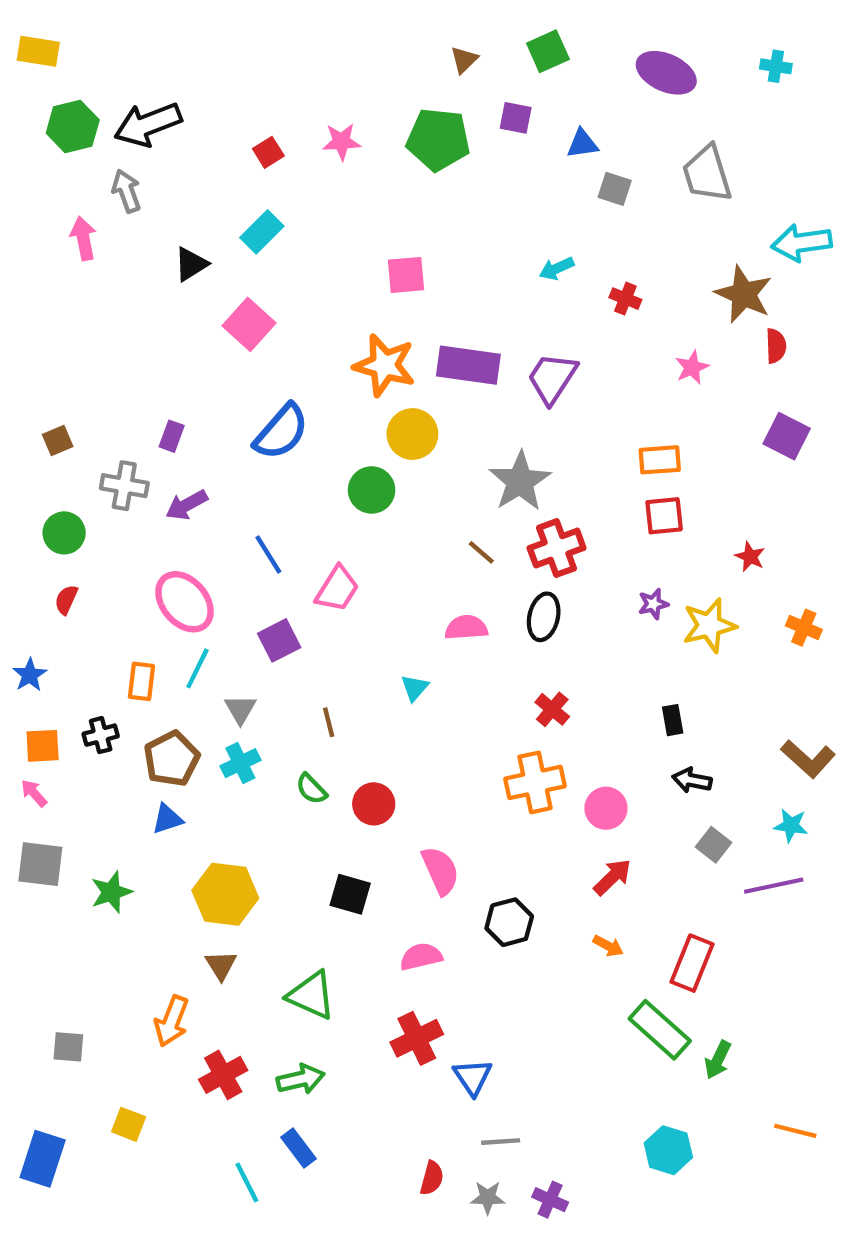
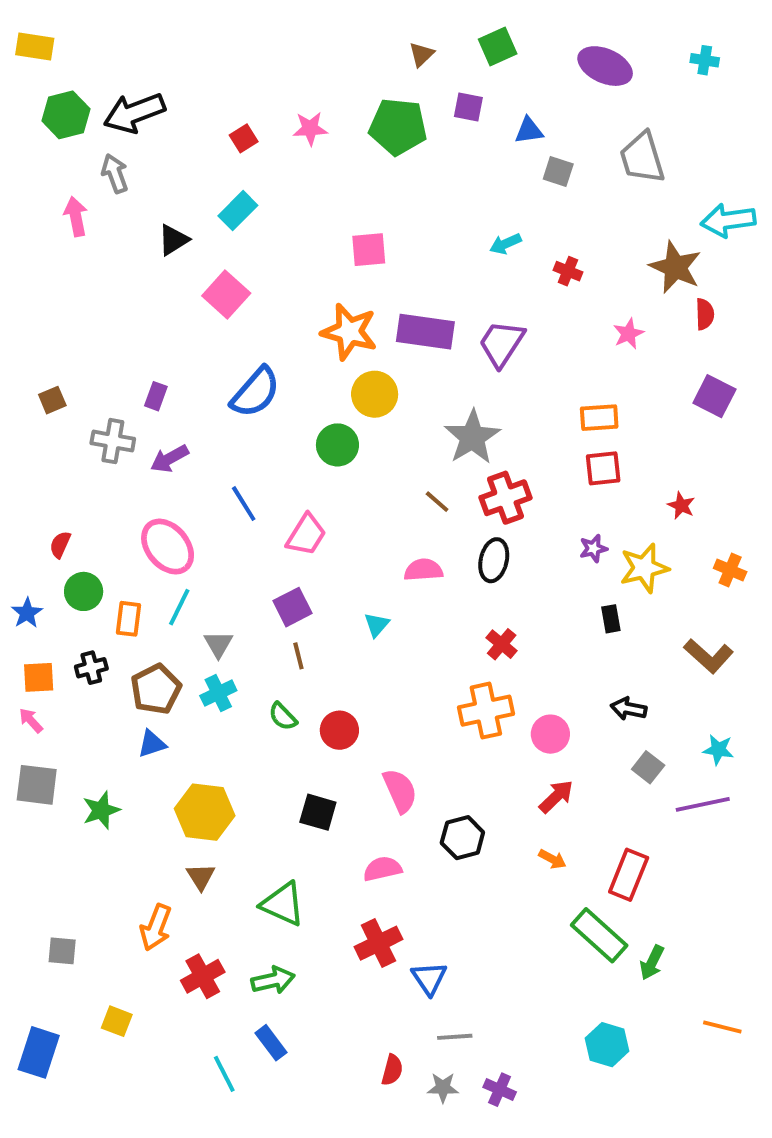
green circle: (64, 533) -> (84, 591), moved
purple square: (279, 640) -> (293, 607), moved
black rectangle: (673, 720) -> (611, 619), moved
brown L-shape: (808, 759) -> (709, 656), moved

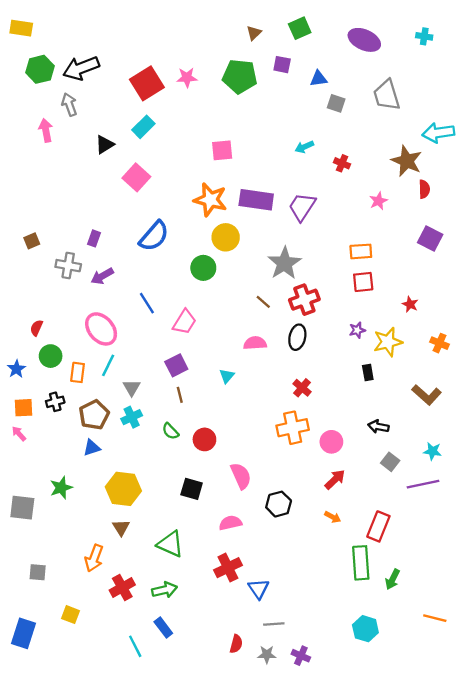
red square: (244, 138) -> (147, 83), size x2.0
gray square: (37, 785) -> (22, 508), moved
green rectangle: (599, 935) -> (361, 563), turned 44

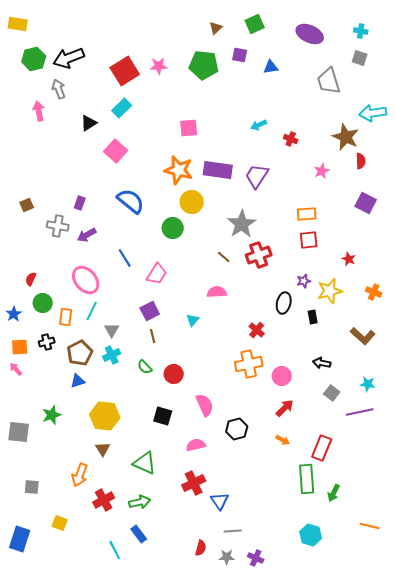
gray square: (336, 103) -> (360, 58), moved
blue semicircle: (154, 236) -> (131, 201), turned -92
black ellipse: (297, 337) -> (284, 303), moved

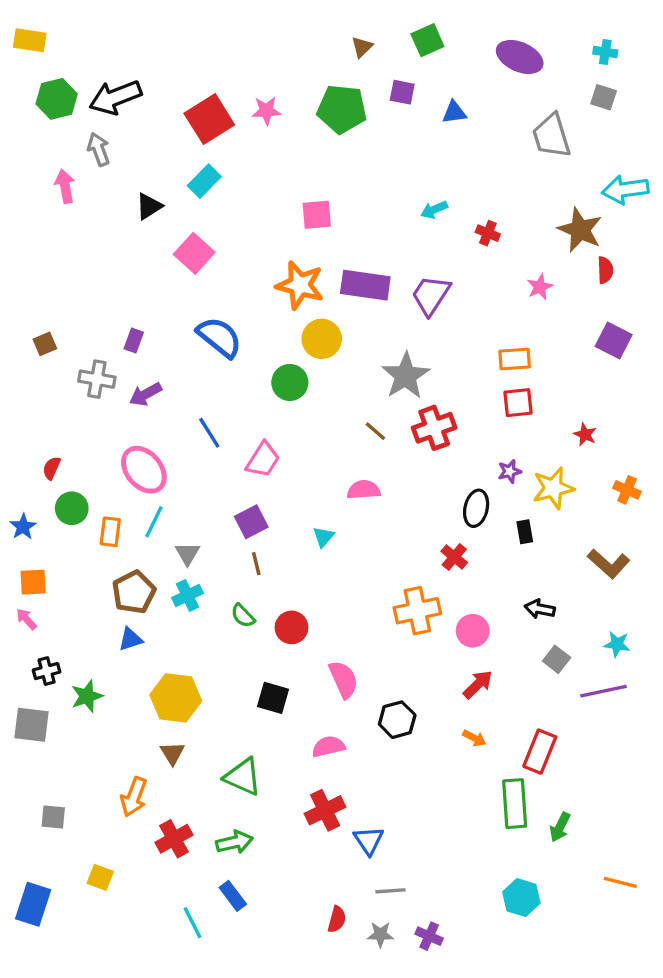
red cross: (257, 330) -> (454, 557), moved
black cross: (47, 342) -> (47, 671), moved

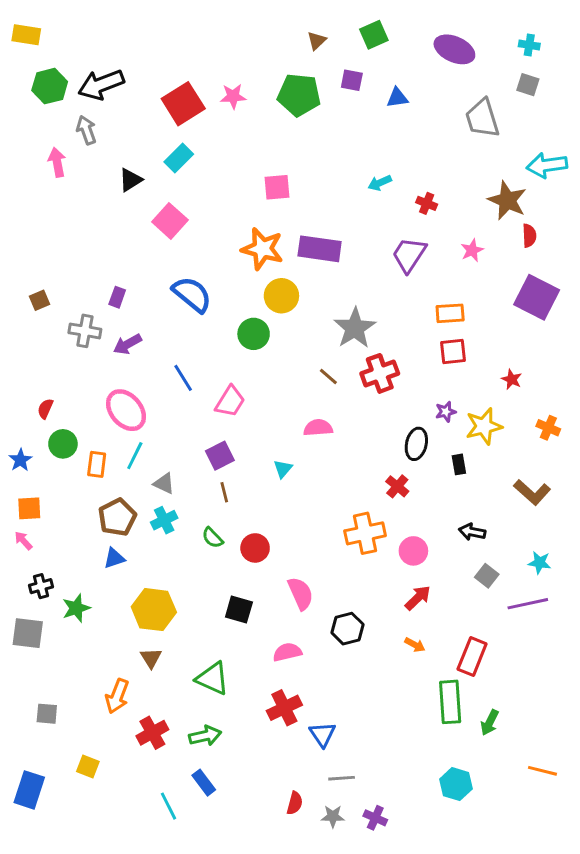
purple trapezoid: (431, 295) -> (409, 255), moved
purple square: (614, 341) -> (537, 297), size x1.4
gray triangle: (187, 554) -> (164, 483), turned -35

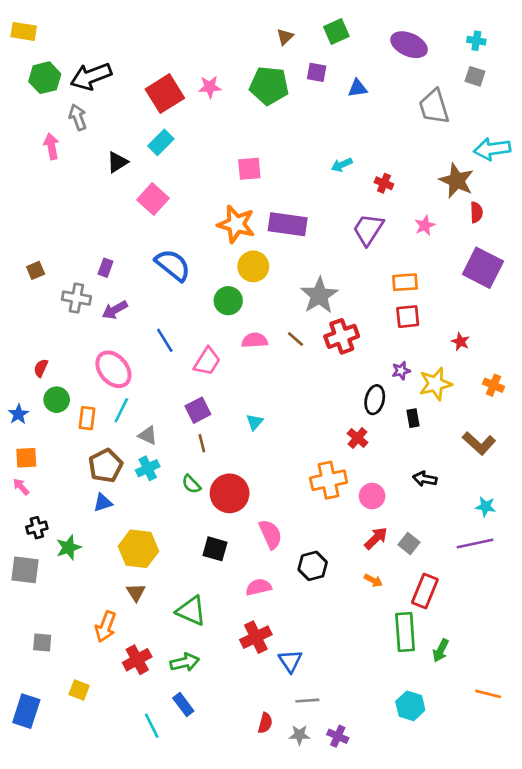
pink semicircle: (318, 428) -> (255, 340), moved
red circle: (255, 548) -> (230, 493), size x1.5
gray square: (487, 576) -> (409, 544), moved

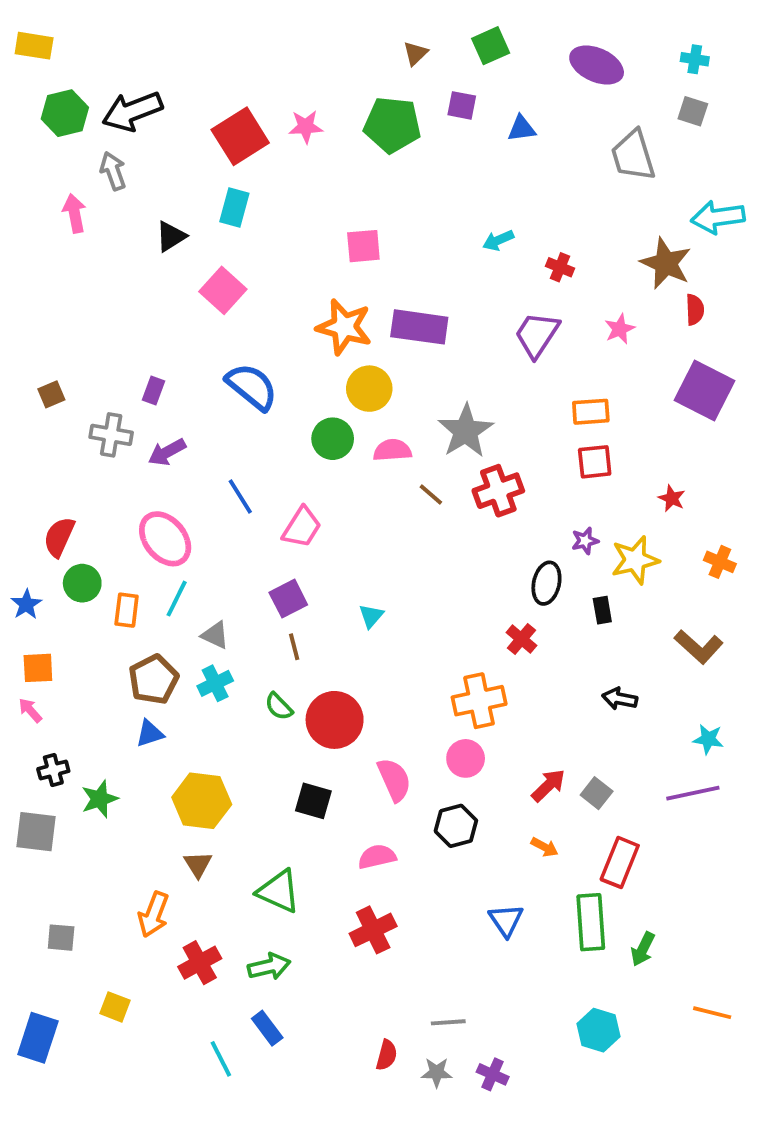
cyan rectangle: (161, 142) -> (234, 208), turned -30
pink semicircle: (255, 340) -> (392, 450), moved
red semicircle: (41, 368) -> (59, 537), size x1.5
pink circle: (372, 496) -> (466, 758), moved
blue triangle: (290, 661) -> (506, 920), moved

